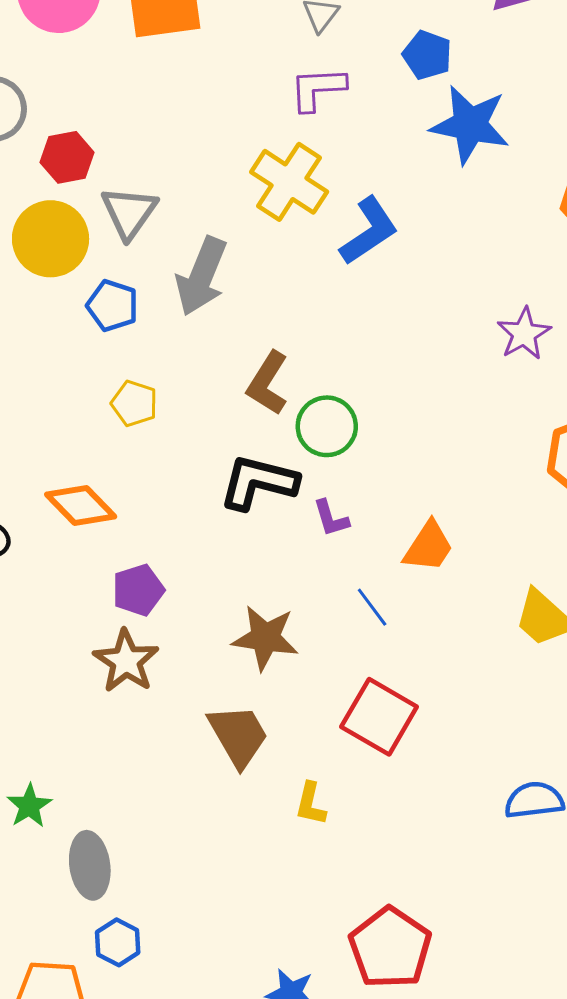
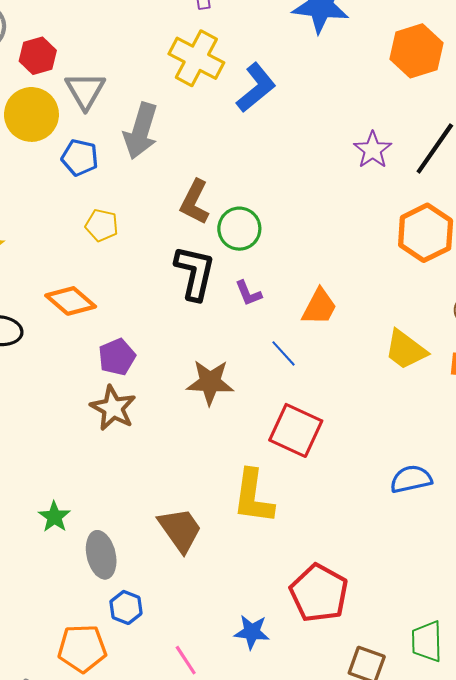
black L-shape: (258, 482) -> (195, 273), turned 94
brown trapezoid: (238, 736) -> (180, 530), moved
yellow L-shape: (311, 804) -> (253, 497), size x1.8

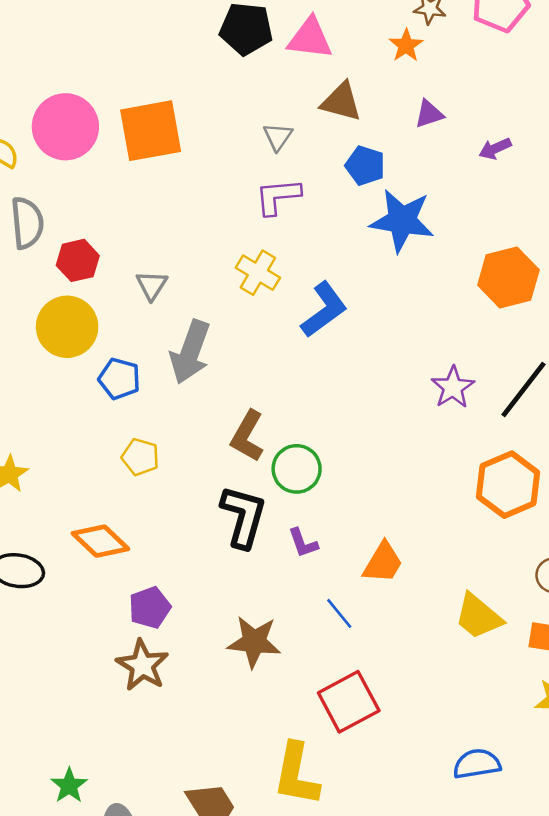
yellow cross: (196, 58) -> (258, 273), size x0.7
gray triangle: (85, 91) -> (152, 285), moved, size x0.7
red square: (296, 430) -> (349, 702), turned 34

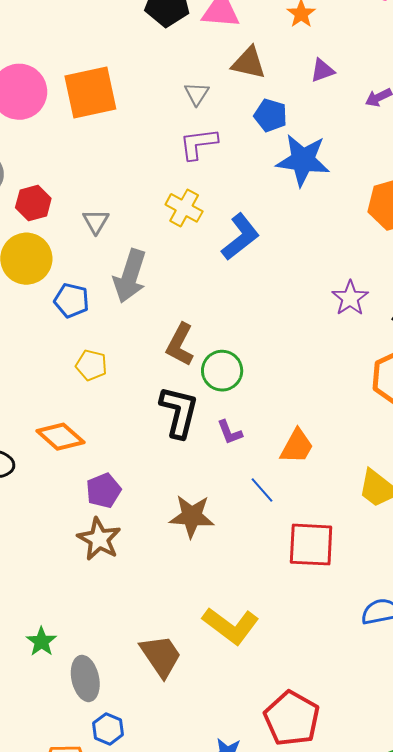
red square: (349, 702) -> (311, 545), moved, turned 33
yellow L-shape: (296, 774) -> (231, 626), turned -62

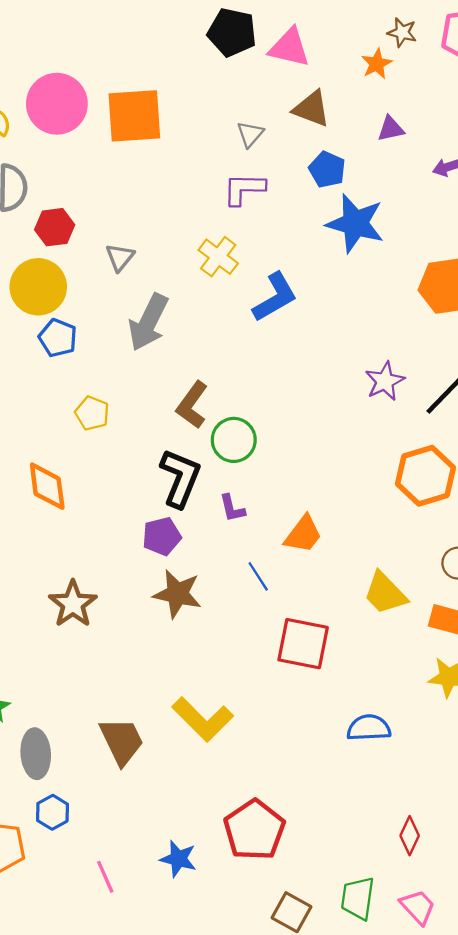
blue pentagon: (72, 300) -> (58, 338), moved
orange diamond: (60, 437) -> (47, 486), turned 33
purple pentagon: (104, 491) -> (162, 536), moved

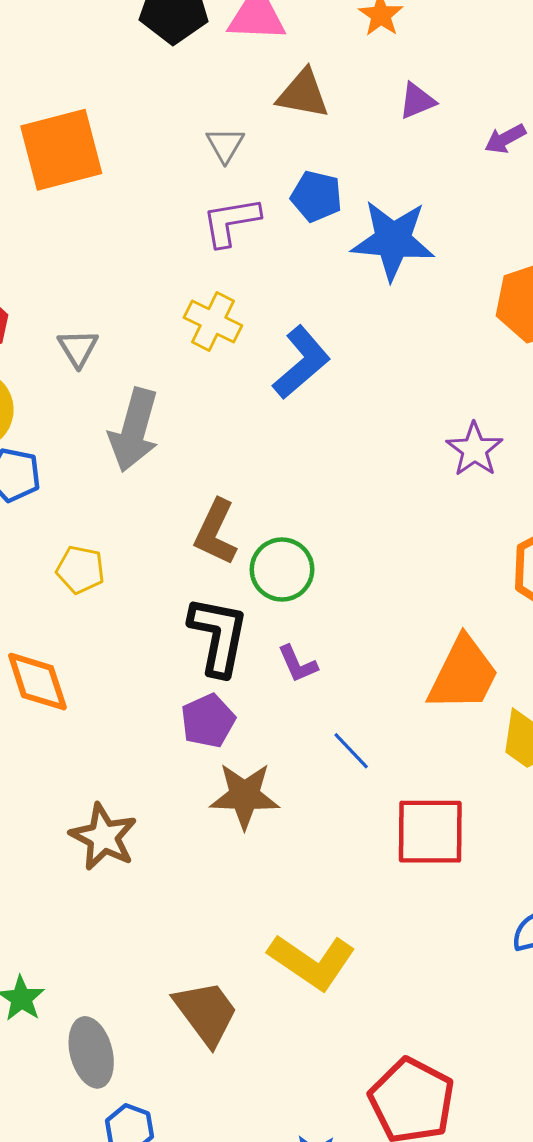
blue pentagon: (327, 169) -> (316, 196), moved
orange trapezoid: (303, 534) -> (463, 674), moved, size x1.4

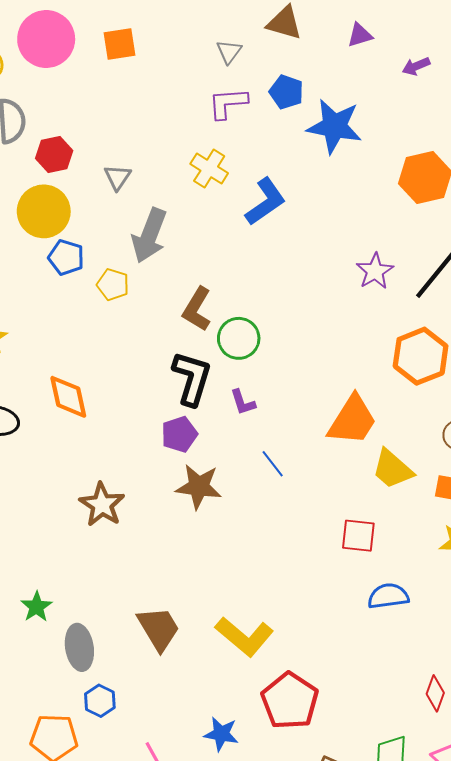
orange square: (61, 150) -> (119, 44), size x0.6
yellow pentagon: (80, 570) -> (113, 285), moved
red square: (430, 832) -> (358, 536), moved, size x0.7
yellow L-shape: (312, 962) -> (244, 637), moved

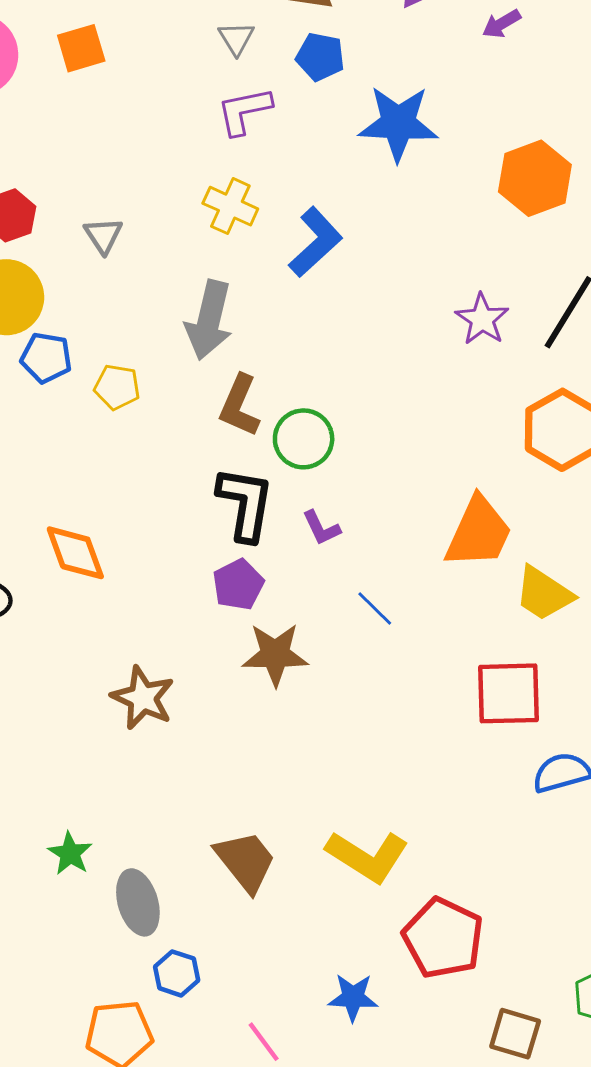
blue pentagon: (286, 92) -> (320, 57), moved
gray arrow: (149, 236) -> (209, 320), moved
red square: (358, 536) -> (509, 693), size x1.4

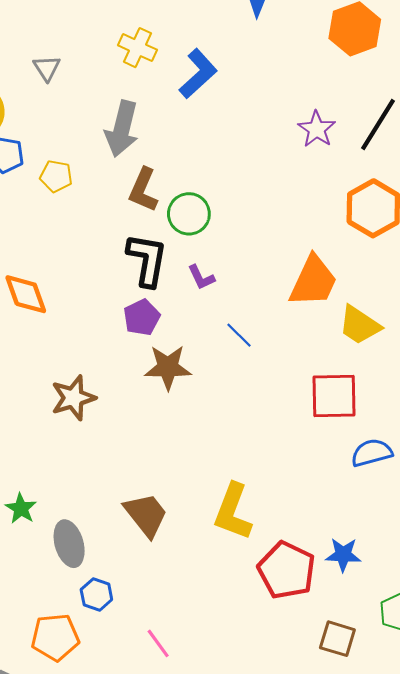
brown star: (143, 698) -> (73, 398), turned 30
yellow L-shape: (367, 856) -> (233, 512), turned 78
blue star: (353, 997) -> (343, 555), moved

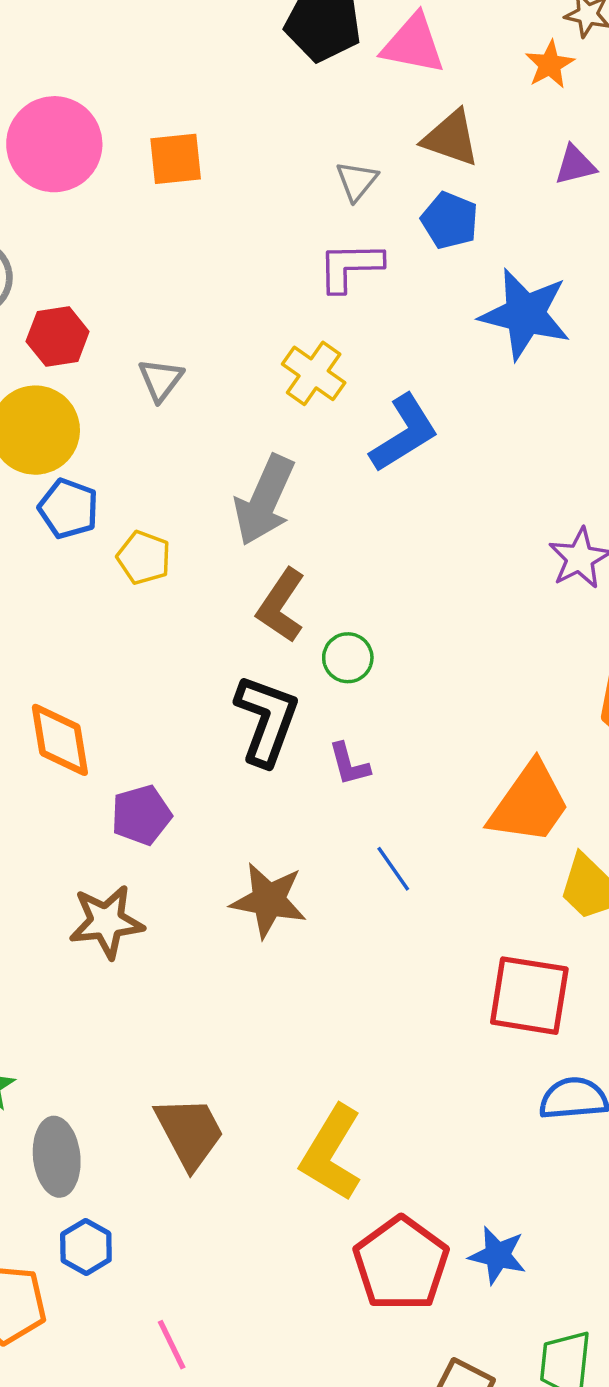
green circle: (189, 214) -> (348, 658), size x0.7
purple pentagon: (142, 317) -> (141, 815), moved

